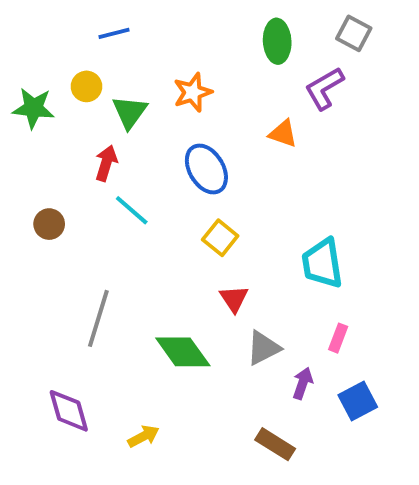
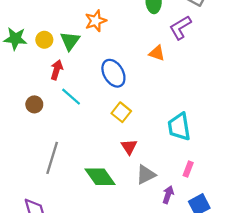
yellow circle: (86, 86) -> (44, 40), moved
orange star: (193, 92) -> (96, 21), moved
brown circle: (49, 224) -> (34, 104), moved

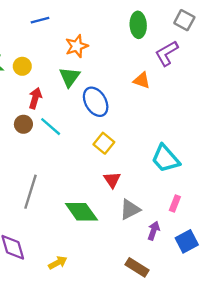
green triangle: (70, 41) -> (70, 77), moved
brown circle: (34, 104) -> (23, 124), moved
cyan trapezoid: (179, 127) -> (165, 159), turned -32

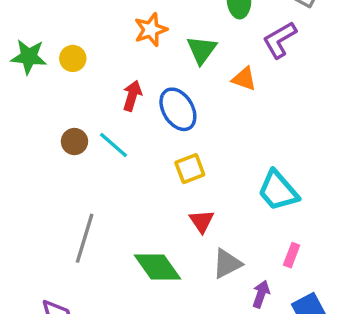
green triangle: (70, 77) -> (202, 50), moved
red arrow: (35, 98) -> (132, 96), moved
yellow square: (104, 143) -> (190, 169), turned 30

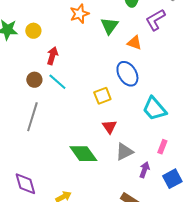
red arrow: (132, 96) -> (52, 56), moved
blue ellipse: (178, 109) -> (127, 74), moved
gray line: (85, 238) -> (32, 117), moved

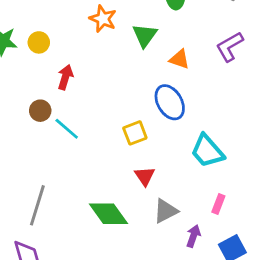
orange star: (79, 14) -> (103, 19), turned -30
purple L-shape: (155, 20) -> (230, 47), moved
cyan line: (57, 82) -> (67, 129), moved
gray line: (32, 117) -> (37, 205), moved

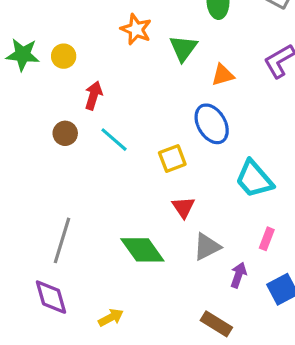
orange triangle: (179, 59) -> (223, 75), turned -35
cyan line: (67, 129) -> (114, 140), moved

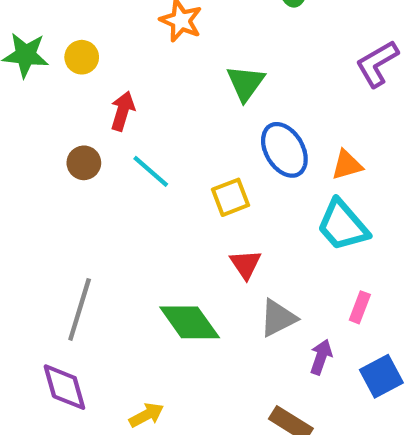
green triangle: (183, 48) -> (246, 83), moved
orange triangle: (223, 75) -> (347, 165), moved

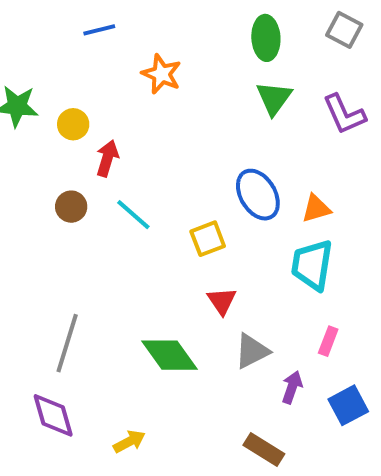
yellow circle: (82, 57) -> (73, 124), moved
purple L-shape: (377, 64) -> (344, 114), turned -84
green triangle: (246, 83) -> (274, 98), moved
cyan trapezoid: (343, 225) -> (312, 265), turned 50

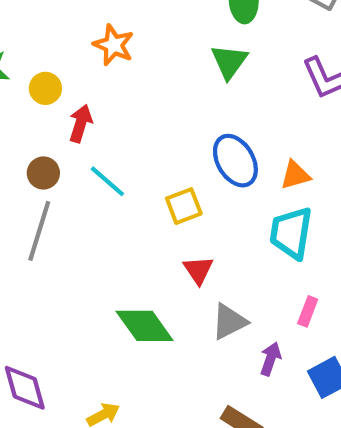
orange star: (162, 74) -> (114, 45), moved
green triangle: (274, 98) -> (229, 61), moved
gray line: (67, 343) -> (39, 231), moved

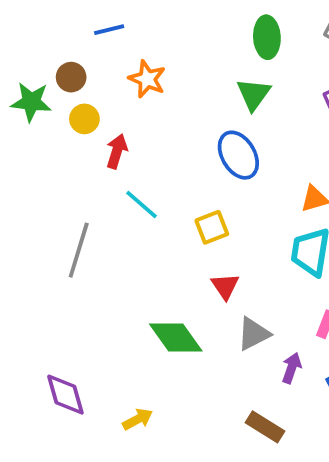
blue ellipse: (235, 161) -> (238, 155), moved
brown circle: (43, 173) -> (71, 77), moved

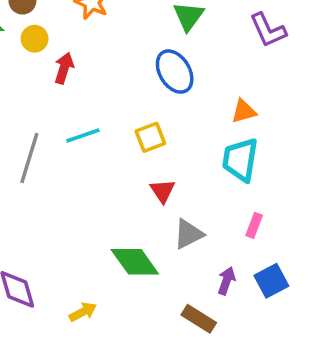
cyan line: (141, 204) -> (83, 136), moved, turned -60
green diamond: (176, 338) -> (135, 262), moved
purple arrow: (292, 368) -> (226, 281), moved

